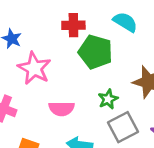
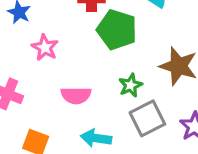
pink star: (34, 68) -> (45, 47), size x0.7

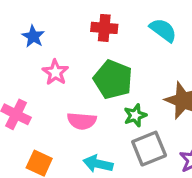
green pentagon: (117, 30) -> (113, 79), moved

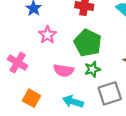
green star: (135, 115) -> (92, 69), moved

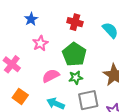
pink semicircle: (64, 71) -> (51, 76), turned 138

